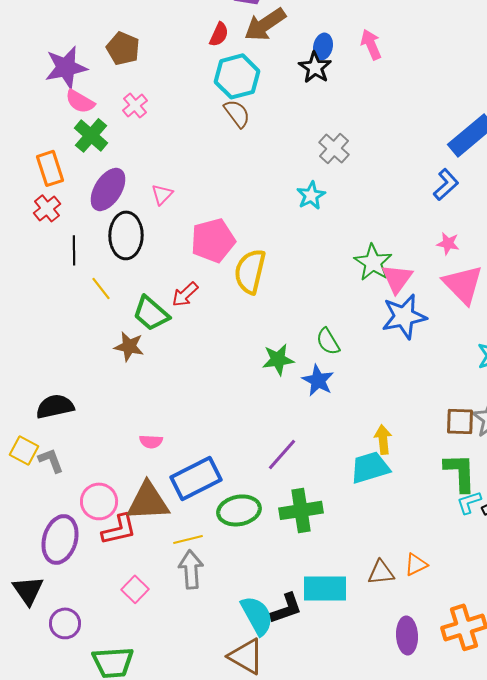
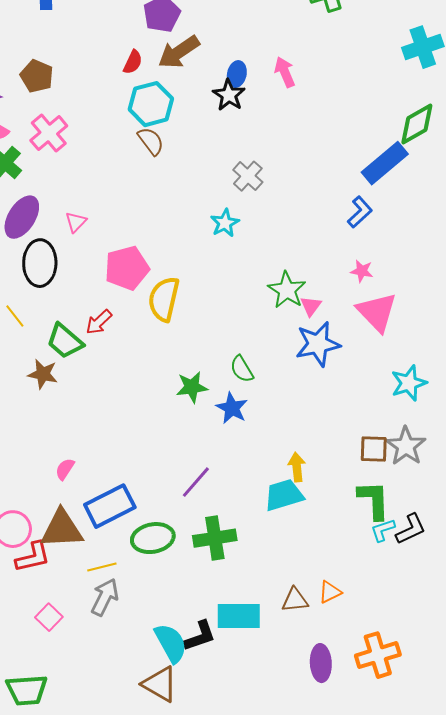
pink cross: (135, 105) -> (49, 133), size x1.5
pink triangle: (397, 278) -> (311, 306), size x0.7
pink semicircle: (151, 441) -> (65, 469), turned 120
gray arrow: (191, 569) -> (105, 597), turned 30

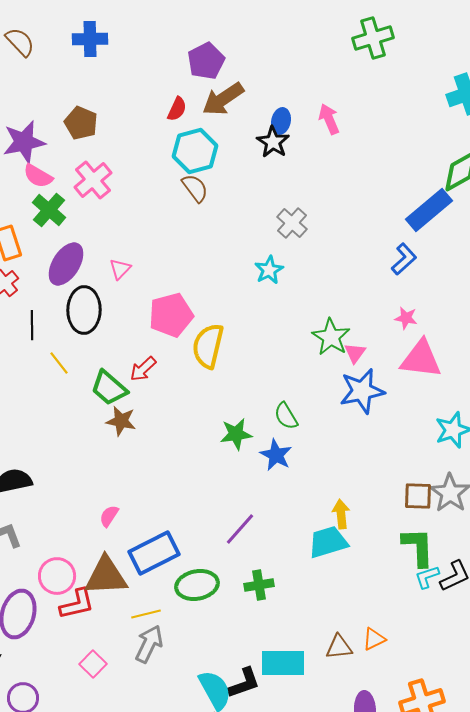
pink triangle: (377, 312) -> (421, 359), turned -39
brown star: (43, 374) -> (121, 421), moved
green cross: (215, 538) -> (259, 585), size x0.7

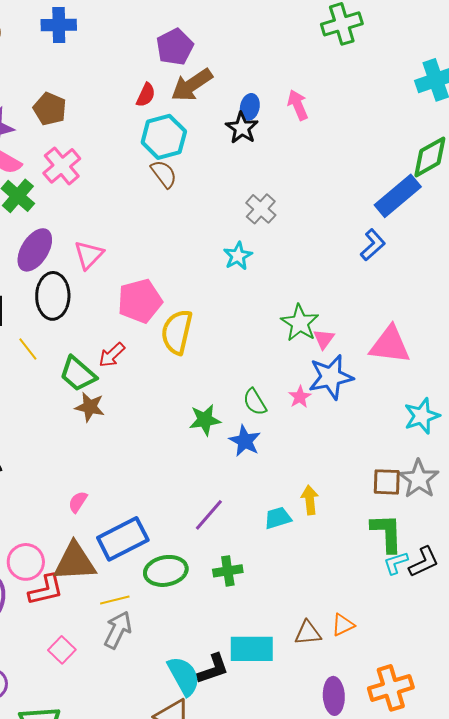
pink triangle: (120, 269) -> (89, 255), size x1.4
pink star: (406, 318) -> (300, 397), moved, turned 30
cyan trapezoid: (328, 542) -> (278, 518), moved, size x0.7

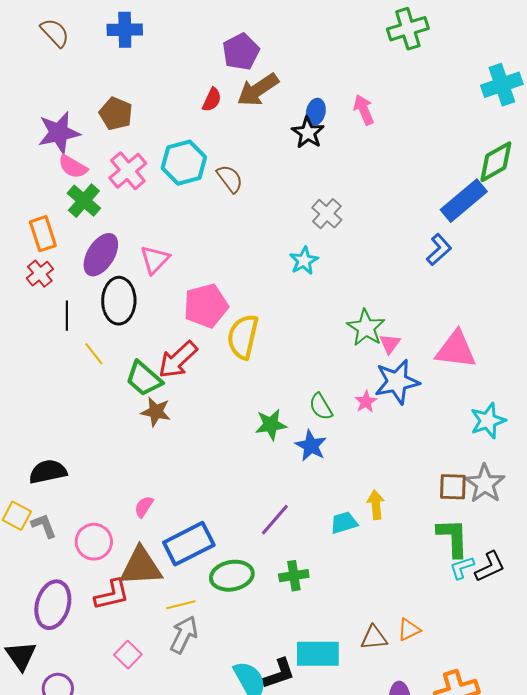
cyan hexagon: (164, 137) -> (184, 163), moved
red arrow: (112, 355) -> (178, 360), size x1.5
pink circle: (26, 562) -> (94, 542), moved

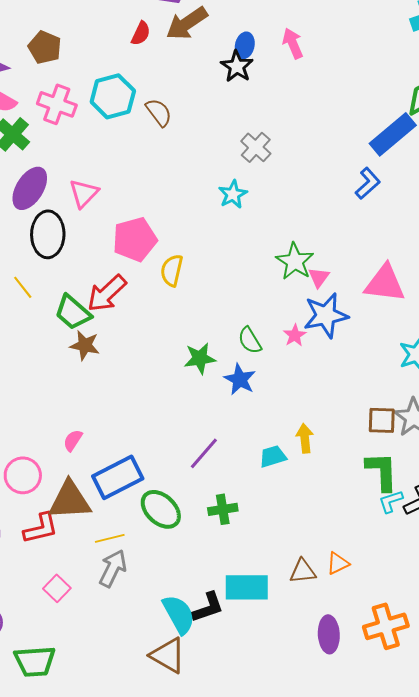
pink cross: (128, 171) -> (57, 104), turned -30
yellow semicircle: (243, 337) -> (172, 270), size x0.7
green ellipse: (232, 576) -> (161, 509), turned 54

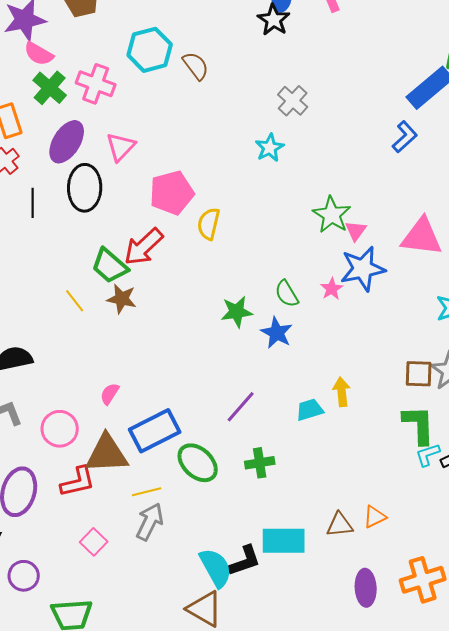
pink cross: (57, 104) -> (96, 84), moved
yellow line: (23, 287) -> (75, 301), moved

